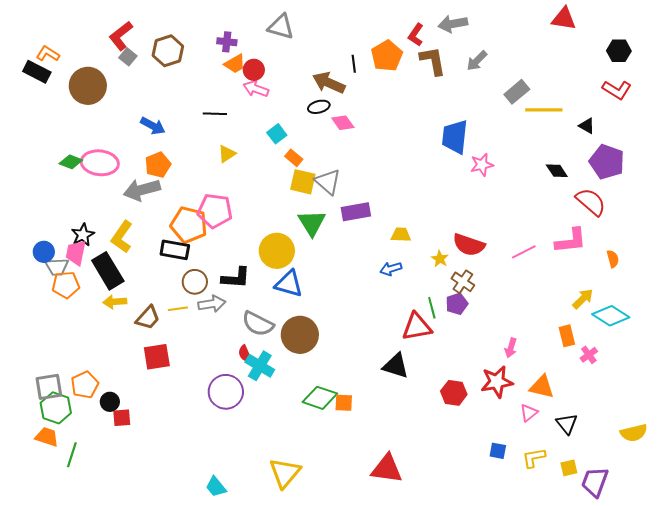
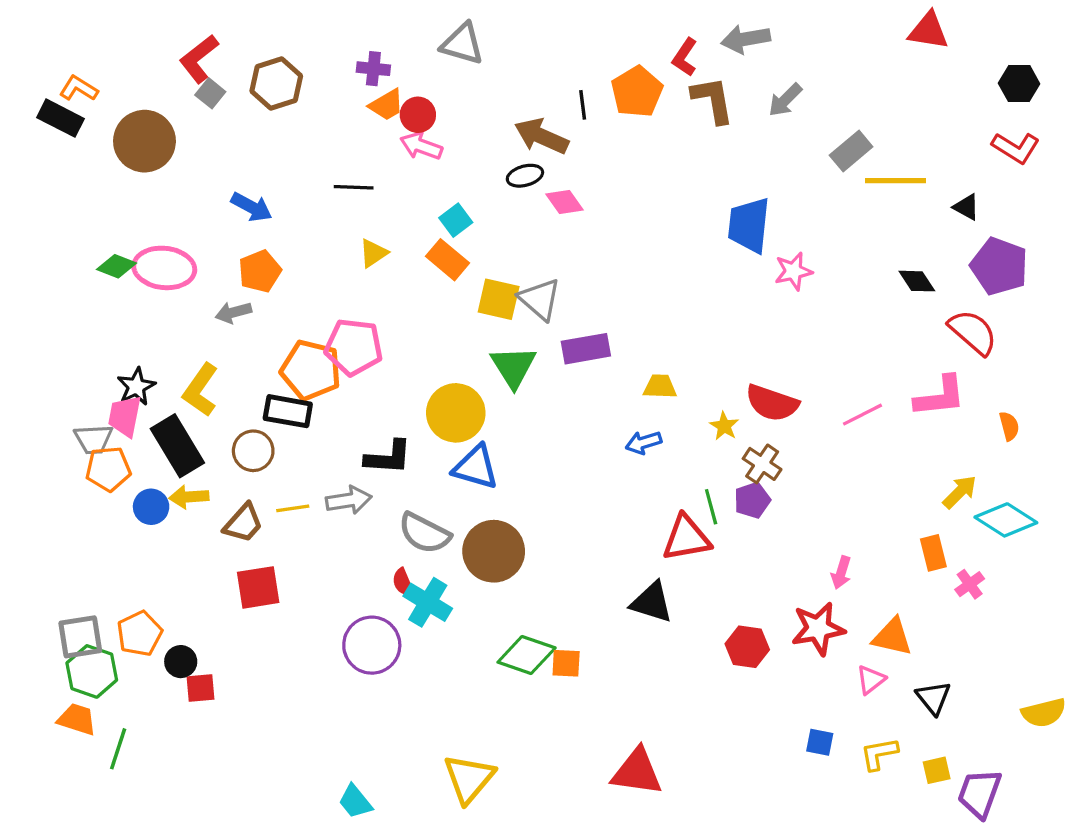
orange rectangle: (294, 158) -> (448, 260), moved, size x1.4
gray arrow: (142, 190) -> (233, 312), size x0.6
blue circle: (44, 252) -> (151, 507), moved
brown circle: (195, 282) -> (253, 451), moved

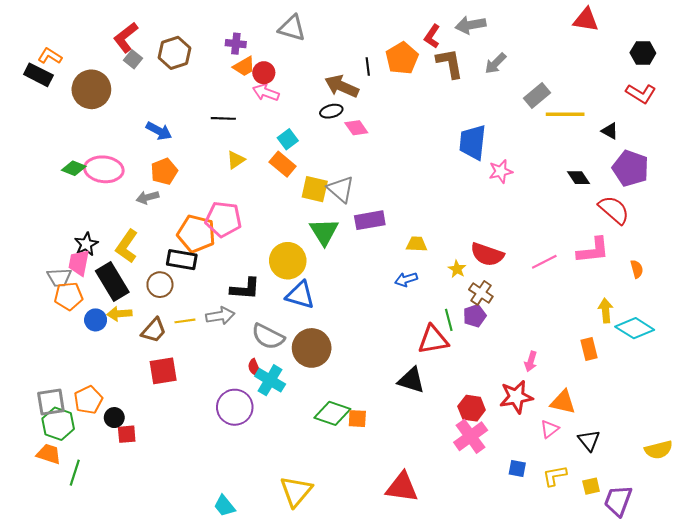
yellow arrow: (960, 492) -> (606, 311), turned -50
pink cross: (970, 584) -> (471, 436), moved, size x1.8

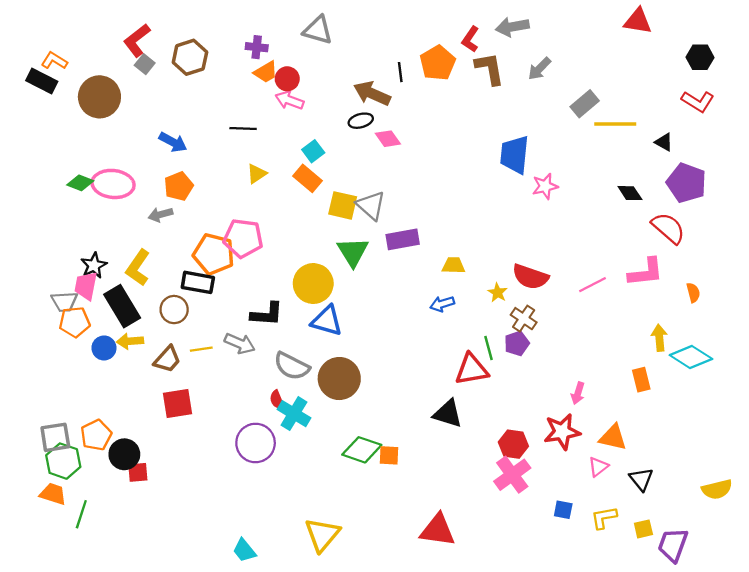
gray arrow: (220, 316) -> (240, 343), turned 32
black circle: (114, 418) -> (124, 454), size x1.4

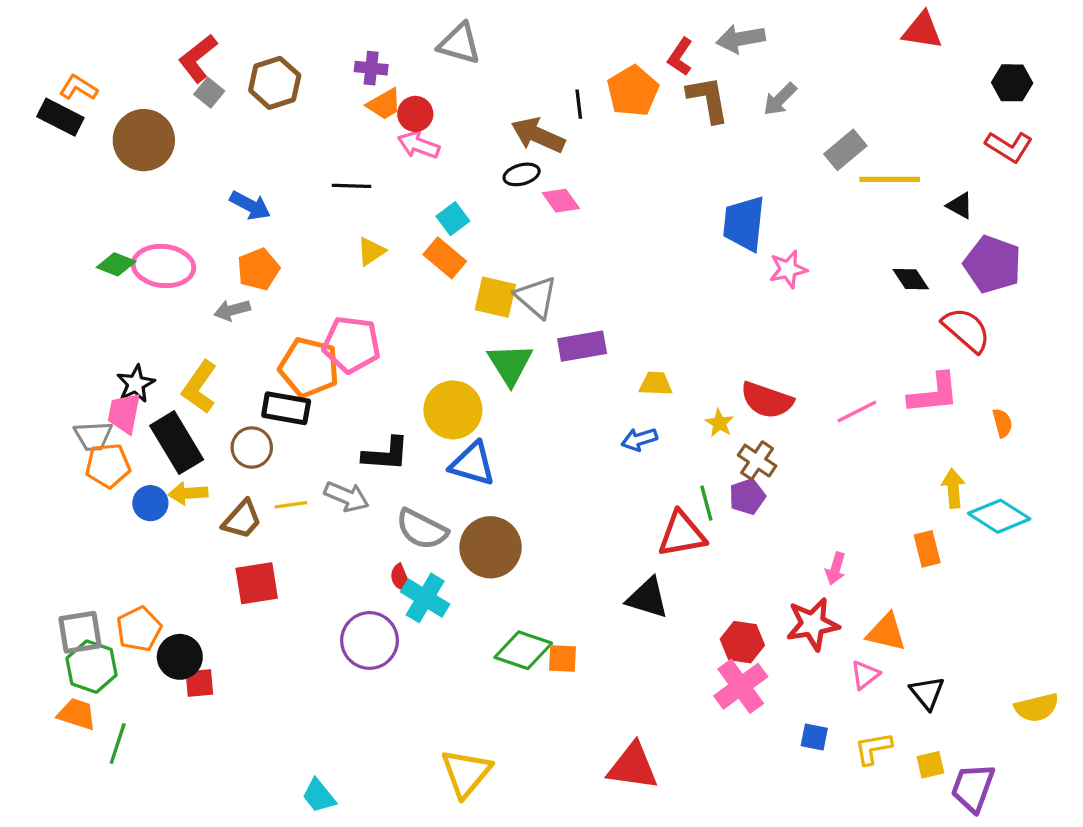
cyan trapezoid: (244, 550) -> (319, 796), moved

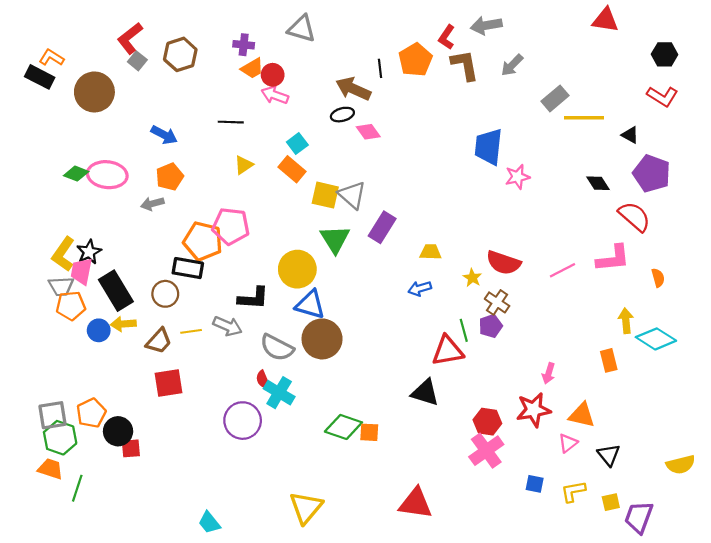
purple rectangle: (582, 346) -> (382, 227), turned -48
yellow L-shape: (199, 387) -> (63, 254), moved
brown circle: (491, 547) -> (322, 339), moved

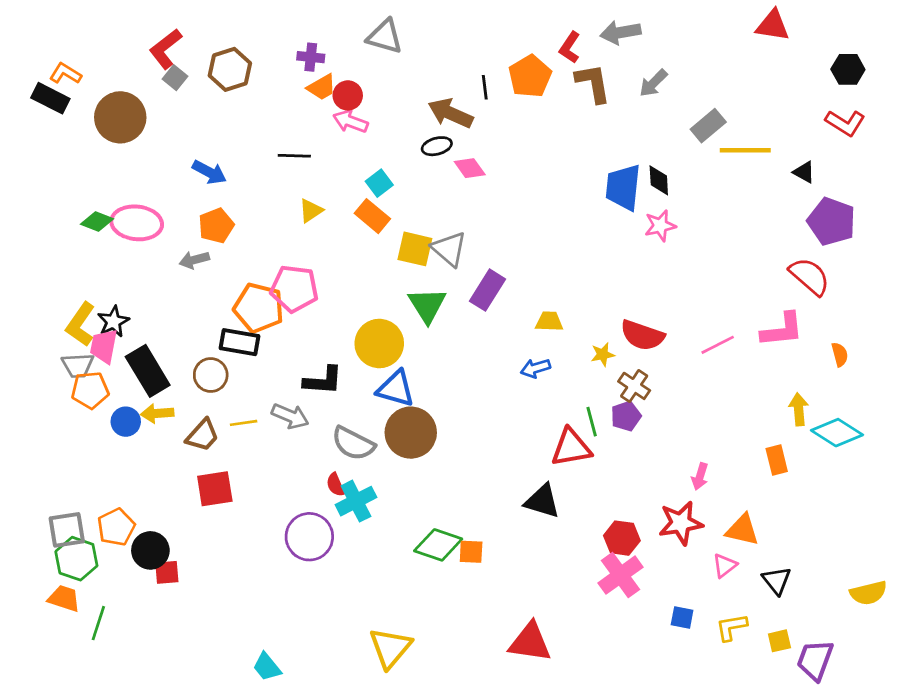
black diamond: (598, 183) -> (659, 180), moved, turned 30
yellow star: (472, 278) -> (603, 354), turned 30
cyan cross: (279, 393) -> (356, 501), turned 32

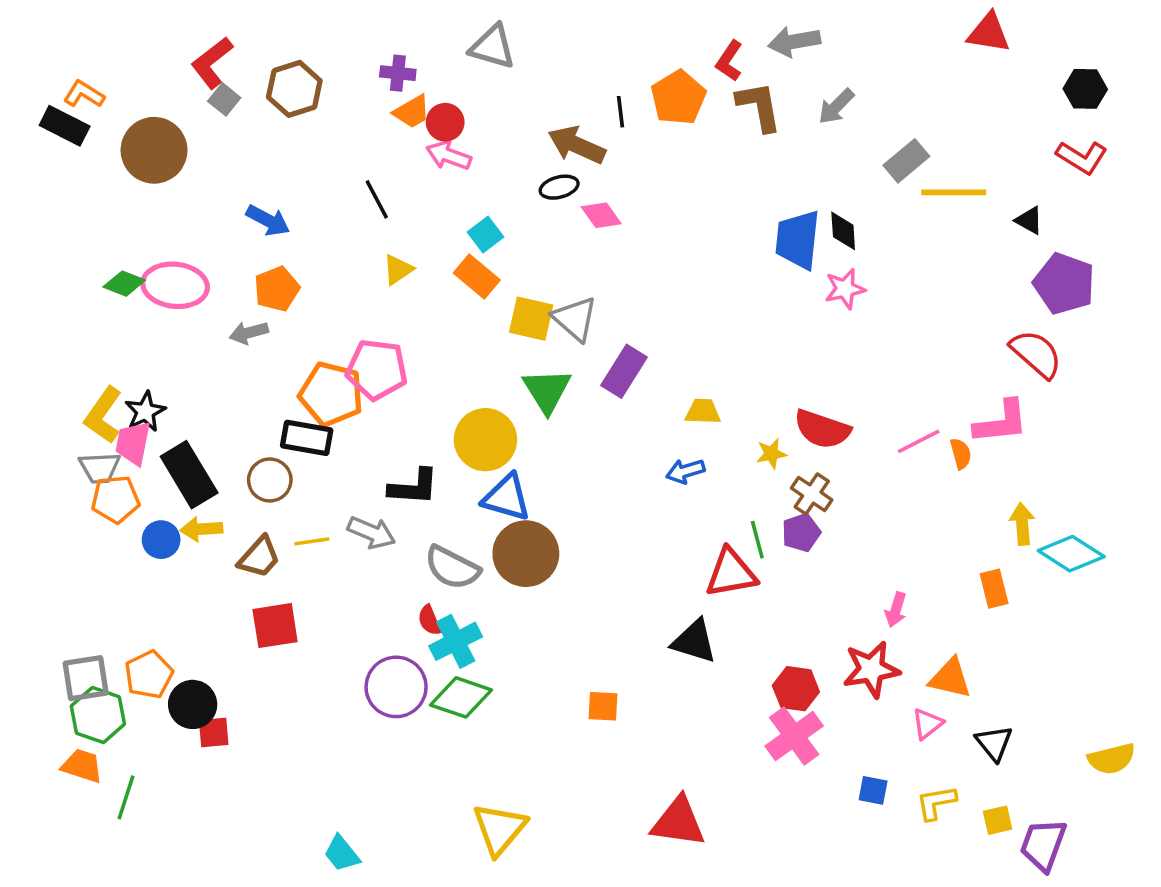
black line: (294, 156) -> (377, 199), turned 60
orange semicircle: (840, 354) -> (961, 454), moved
green diamond: (438, 545) -> (461, 697), moved

